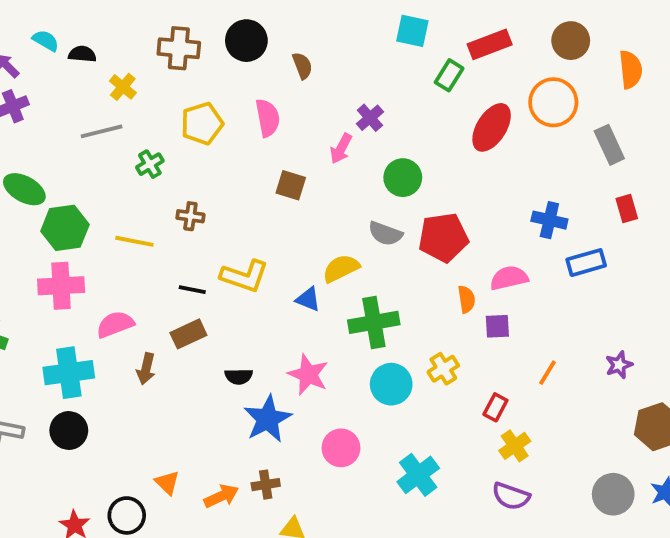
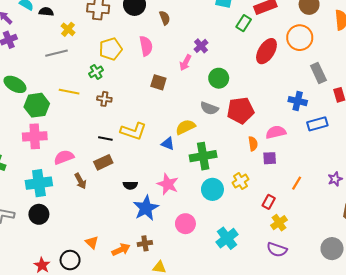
gray rectangle: (609, 145) -> (318, 73), moved
green cross: (150, 164) -> (96, 72), moved
yellow line: (134, 241) -> (69, 92), moved
brown arrow: (146, 369) -> (80, 181), turned -42

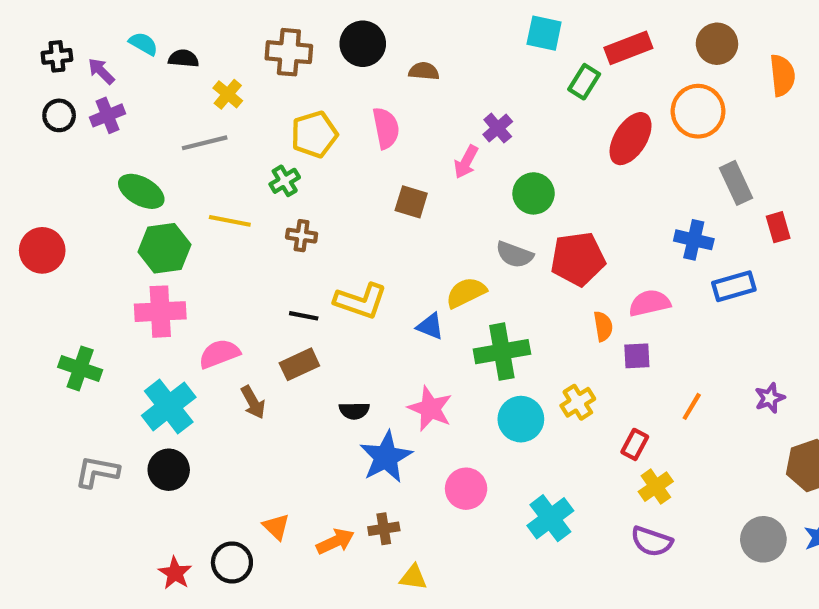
brown semicircle: (165, 18) -> (424, 71), turned -64
green ellipse: (15, 84) -> (141, 191), moved
cyan cross: (39, 183) -> (169, 406), turned -30

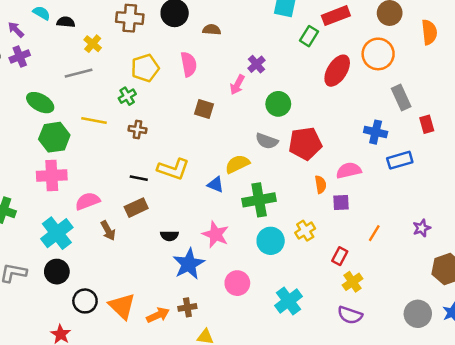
orange triangle: (276, 527) -> (122, 306), size x1.6
black circle: (232, 562) -> (85, 301), moved

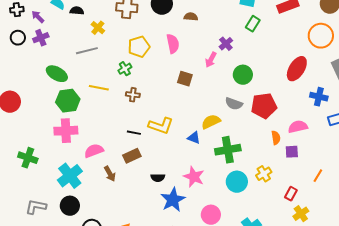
green rectangle: (309, 36) -> (253, 24), moved
red ellipse: (337, 71) -> (297, 69), moved

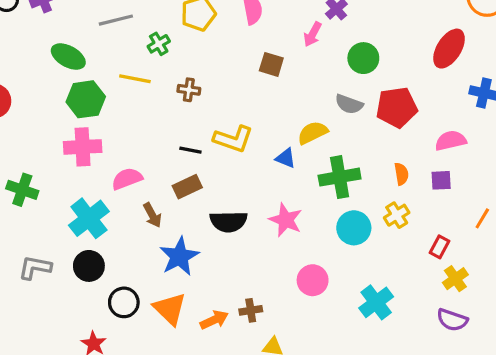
green cross: (125, 69) -> (159, 44), moved
orange semicircle: (276, 138) -> (401, 174), moved
black semicircle: (158, 178) -> (229, 222), size x1.6
blue star: (173, 200) -> (179, 256), moved

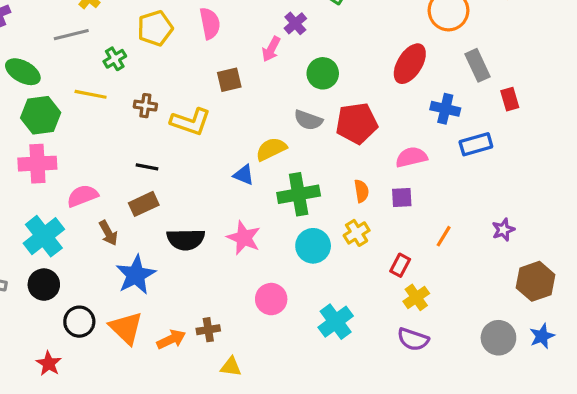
brown square: (271, 64) -> (229, 80), turned -30
yellow L-shape: (233, 139) -> (191, 122), moved

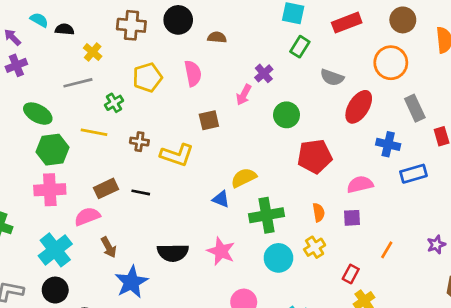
gray semicircle: (308, 120) -> (332, 77), moved
brown rectangle: (144, 204) -> (106, 188), moved

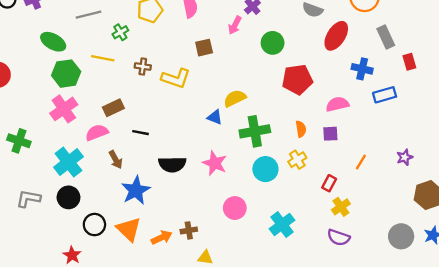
pink cross: (50, 190) -> (64, 109), turned -32
black line: (141, 192) -> (140, 133), moved

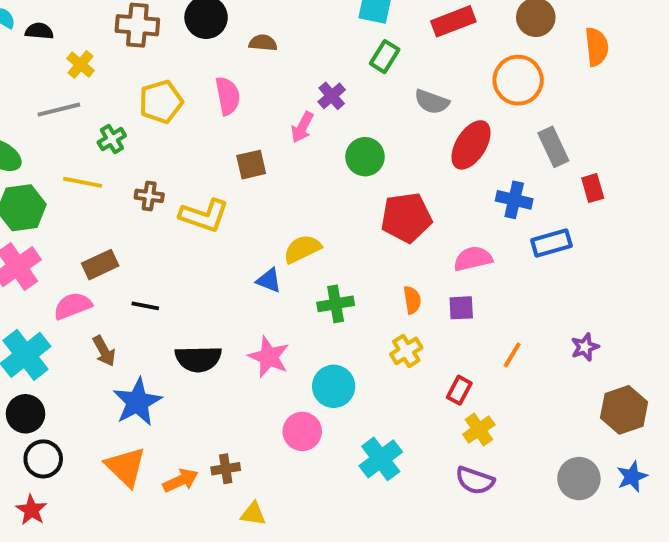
green cross: (255, 131) -> (336, 304), size x0.7
cyan circle: (265, 169) -> (334, 386), moved
black circle: (94, 225) -> (43, 459), moved

